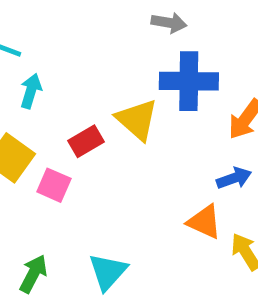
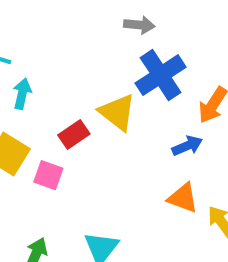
blue cross: (189, 81) -> (161, 75), turned -30
blue arrow: (234, 178) -> (187, 146), moved

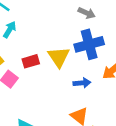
blue arrow: (187, 146) -> (82, 83), moved

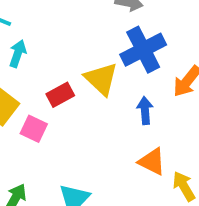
blue arrow: (82, 83) -> (145, 111), turned -77

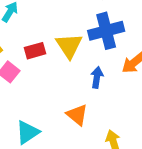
orange triangle: (152, 162) -> (77, 115), moved

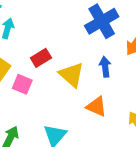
yellow triangle: (69, 46) -> (71, 75), moved

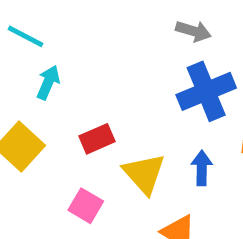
pink square: (22, 84) -> (86, 206), moved

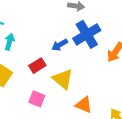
blue arrow: (202, 168) -> (60, 45), moved, turned -112

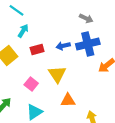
red rectangle: (37, 66) -> (37, 49), moved
orange triangle: (84, 105) -> (68, 100), turned -42

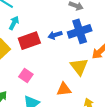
red rectangle: (37, 49) -> (29, 41), size x1.5
yellow triangle: (57, 74) -> (79, 67), moved

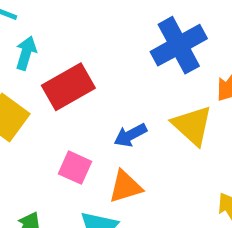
blue arrow: (55, 35) -> (130, 135), moved
orange triangle: (64, 89) -> (125, 187), moved

